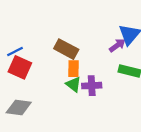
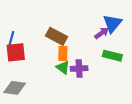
blue line: (15, 52) -> (11, 38), turned -48
red square: (20, 67) -> (16, 52), turned -30

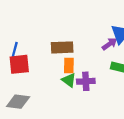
brown rectangle: (57, 36) -> (62, 47), turned -30

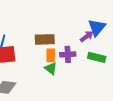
purple cross: (86, 81) -> (68, 54), moved

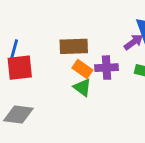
orange rectangle: (51, 55) -> (82, 69), turned -56

